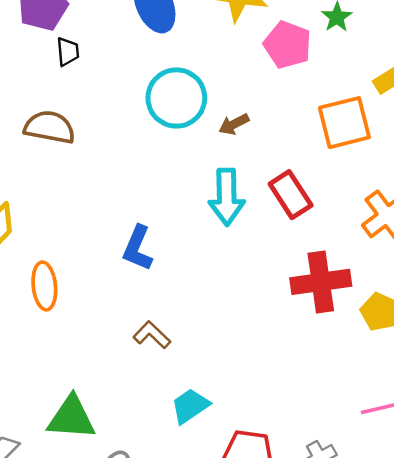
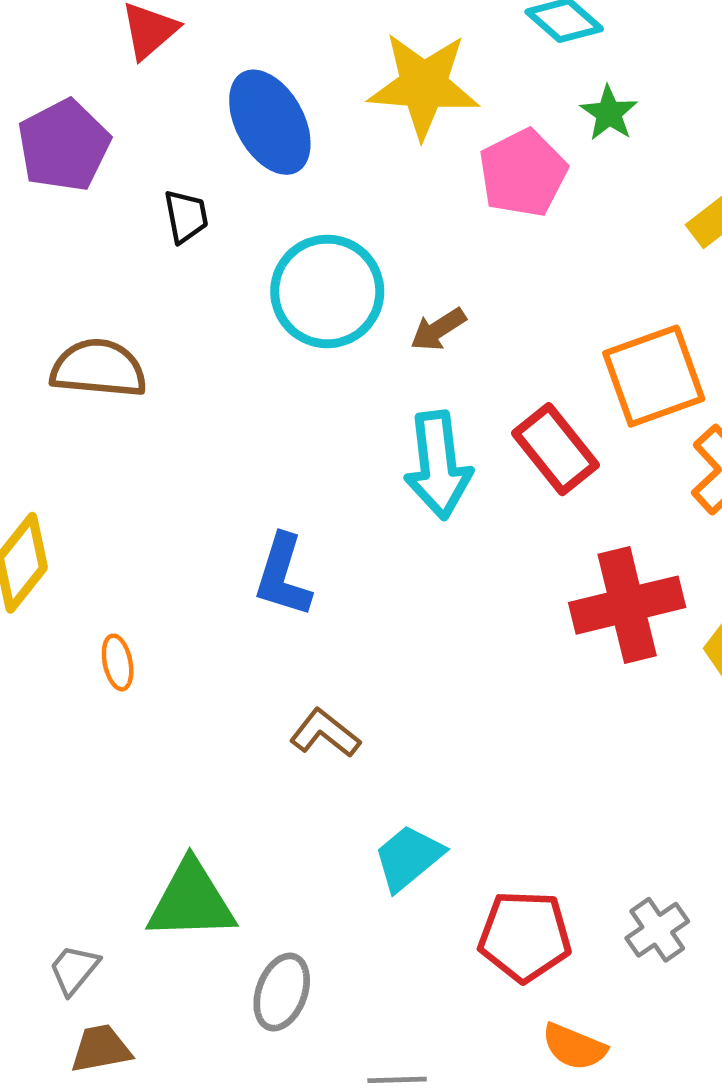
pink pentagon: (287, 45) -> (523, 173), turned 30
black trapezoid: (68, 52) -> (186, 216), moved
orange square: (344, 123) -> (654, 376), moved
orange ellipse: (44, 286) -> (118, 662), size x0.6

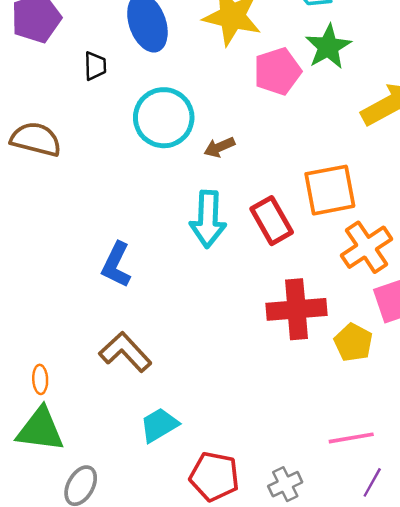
green star: (609, 113) -> (328, 47), size x1.5
orange ellipse: (118, 662) -> (40, 379), moved
brown L-shape: (325, 733) -> (125, 352), size x1.4

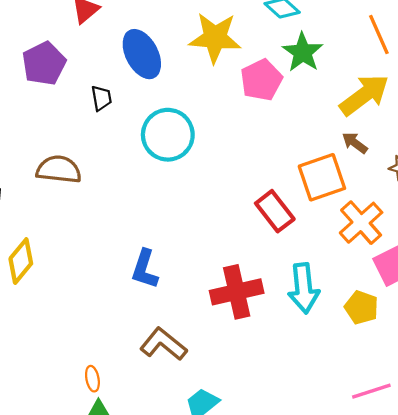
brown arrow: (219, 147) -> (355, 143), moved, turned 68
cyan arrow: (208, 219) -> (304, 288), moved
red cross: (297, 309) -> (237, 292), moved

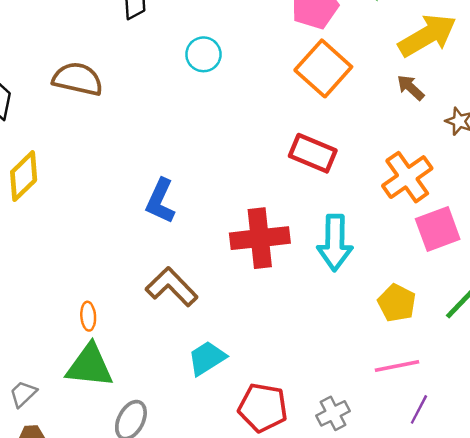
cyan circle: (168, 135) -> (203, 54), size x0.6
orange square: (322, 177) -> (323, 68), moved, turned -36
red rectangle: (275, 211) -> (313, 153), turned -36
yellow pentagon: (361, 307) -> (397, 303), moved

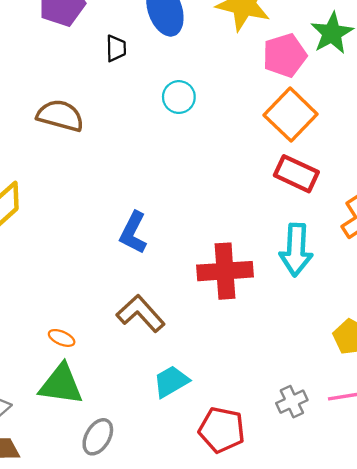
red rectangle: (313, 153) -> (296, 174), moved
cyan arrow: (335, 243) -> (296, 250), moved
orange ellipse: (88, 316) -> (62, 338), turned -65
gray cross: (333, 413) -> (292, 402), moved

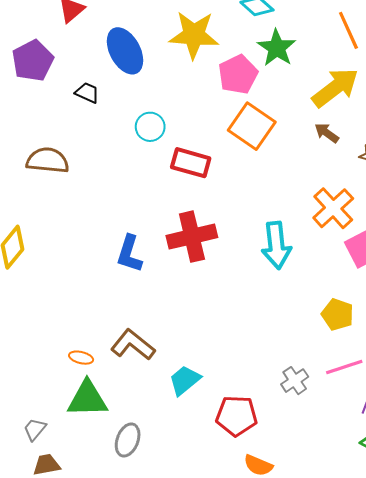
black trapezoid: (116, 48) -> (87, 93), turned -55
red rectangle: (296, 174) -> (191, 163), moved
red cross: (225, 271) -> (192, 237), moved
brown L-shape: (141, 314) -> (133, 345), moved

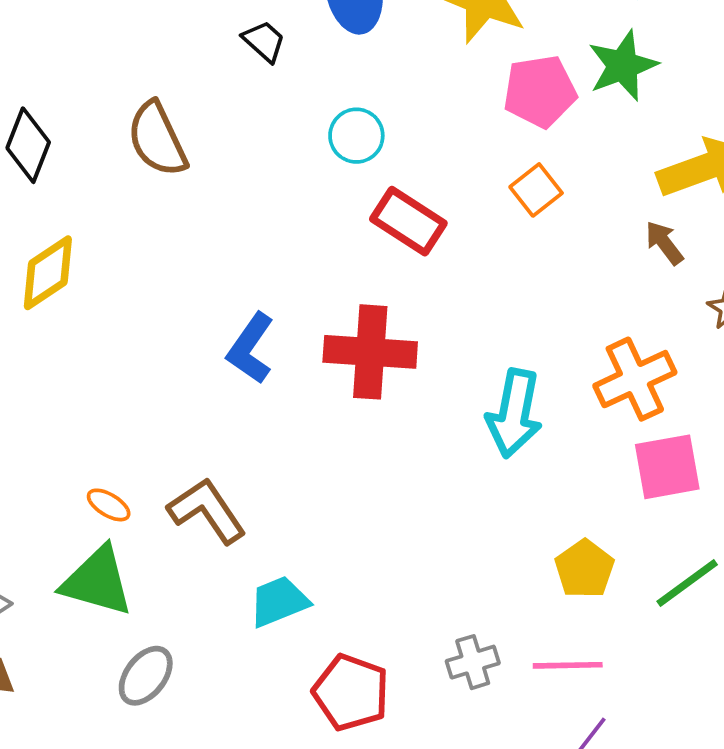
orange square: (252, 126) -> (536, 190), size x0.6
brown semicircle: (48, 160) -> (157, 139), turned -138

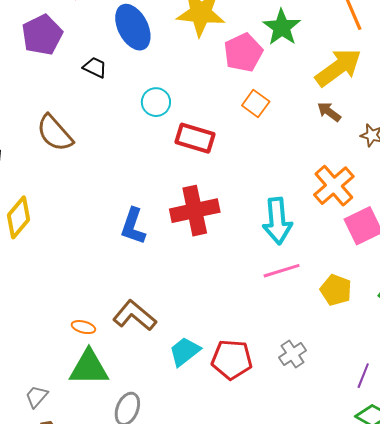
pink line: (568, 665) -> (282, 271), moved
red pentagon: (351, 692) -> (232, 359), moved

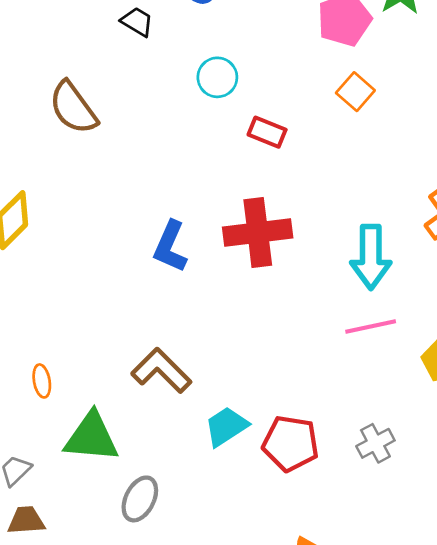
red rectangle: (195, 138) -> (267, 132), size x0.7
orange ellipse: (83, 327) -> (42, 381), moved, turned 60

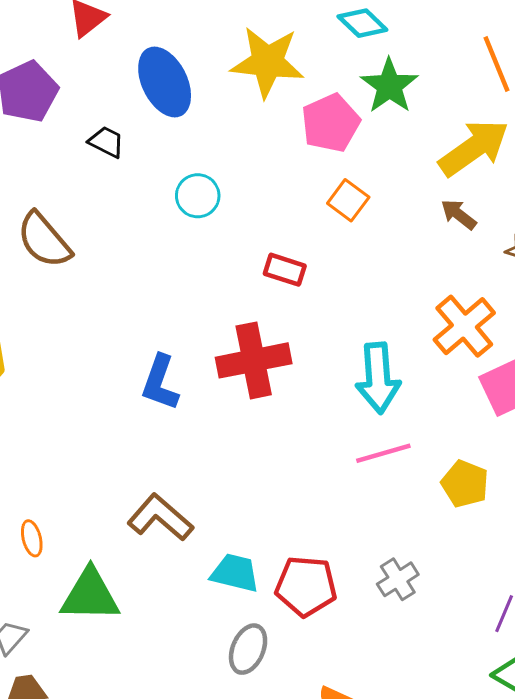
red rectangle: (267, 132) -> (285, 270), moved
cyan trapezoid: (226, 426) -> (235, 573), turned 51
gray ellipse: (140, 499) -> (248, 649), moved

